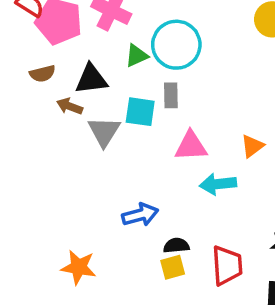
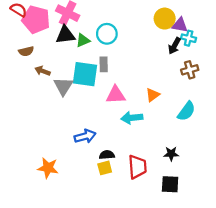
cyan circle: (176, 45) -> (107, 34), size x0.7
black triangle: (91, 79) -> (65, 35), moved
cyan square: (140, 112) -> (85, 74), size x1.4

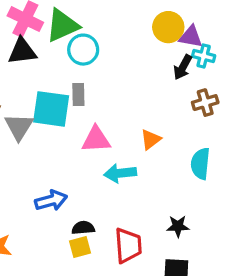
green triangle: (83, 40) -> (62, 25), moved, size x1.6
cyan semicircle: (186, 111) -> (200, 164), turned 150

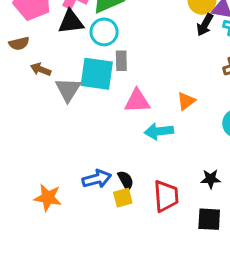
cyan circle: (83, 50) -> (104, 32), moved
black arrow: (183, 67) -> (205, 25), moved
blue arrow: (51, 200) -> (97, 179), moved
black semicircle: (83, 228) -> (126, 180), turned 66

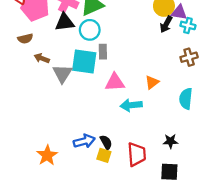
orange star: (48, 198) -> (47, 155), turned 30
yellow square: (123, 198) -> (104, 155), turned 32

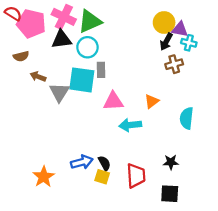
brown cross: (189, 57) -> (174, 64), moved

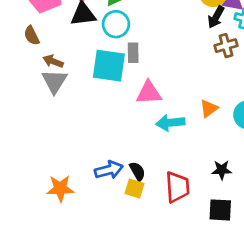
brown semicircle: (21, 56) -> (32, 36), turned 77
gray triangle: (59, 92) -> (55, 81), moved
orange triangle: (152, 101) -> (209, 108), moved
orange star: (44, 177) -> (60, 188), turned 30

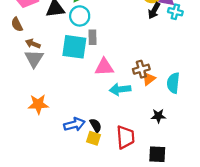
brown cross: (226, 46) -> (141, 69), moved
black star: (222, 170) -> (158, 116), moved
orange star: (60, 188) -> (38, 104), moved

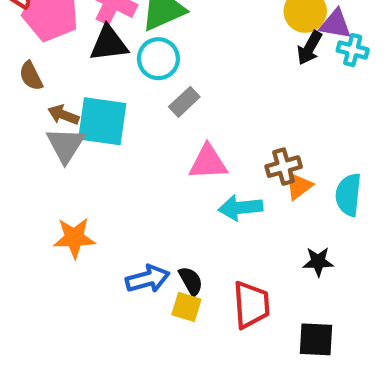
gray rectangle: (92, 37) -> (184, 102), turned 48
cyan square: (74, 47) -> (102, 121), moved

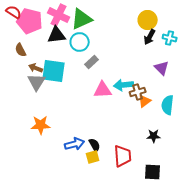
purple triangle: (335, 24) -> (162, 68), moved, turned 35
cyan arrow: (240, 208) -> (124, 85), moved
yellow square: (186, 307) -> (93, 157), turned -32

